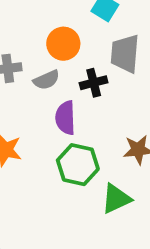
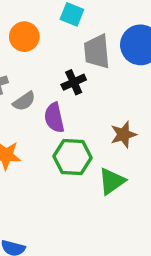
orange circle: (63, 44) -> (24, 37), moved
gray semicircle: (46, 80) -> (24, 101), moved

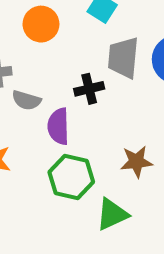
gray semicircle: (24, 101) -> (26, 100), turned 40

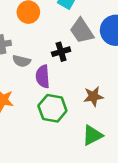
gray trapezoid: (123, 58) -> (82, 31), turned -36
green triangle: (112, 214) -> (92, 135), moved

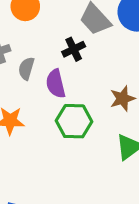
gray semicircle: (22, 61) -> (26, 68), turned 102

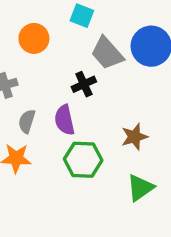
gray semicircle: (26, 68) -> (27, 121), moved

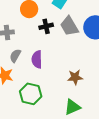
black cross: (84, 84) -> (46, 26), moved
green hexagon: (83, 160) -> (31, 94), moved

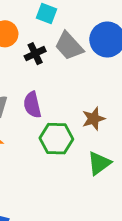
green hexagon: (31, 94) -> (56, 139), moved

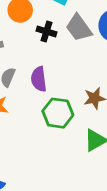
black cross: (35, 54) -> (46, 32), turned 36

